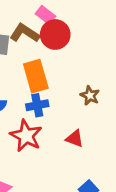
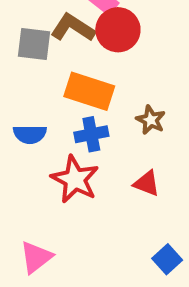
orange rectangle: (36, 76) -> (89, 91), turned -56
brown star: (90, 96) -> (151, 120), moved

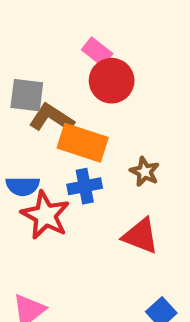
brown L-shape: (73, 28) -> (52, 118), moved
red star: (75, 179) -> (45, 215), moved
red triangle: (147, 183) -> (141, 236), size x1.4

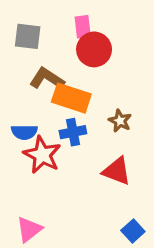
pink rectangle: (97, 52) -> (83, 27), turned 45
gray square: (27, 95) -> (28, 36), moved

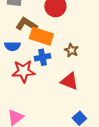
blue semicircle: (24, 132) -> (12, 46), moved
red star: (42, 155) -> (23, 71), turned -30

